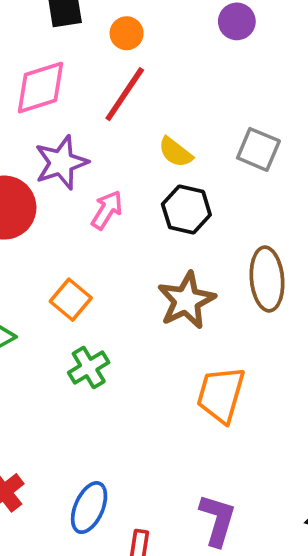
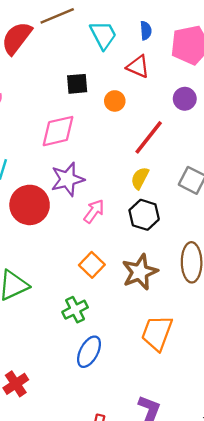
red line: (125, 94) -> (149, 137), moved
yellow semicircle: (175, 152) -> (140, 178), turned 75
orange square: (71, 300) -> (92, 265), moved
blue ellipse: (89, 508) -> (89, 352), moved

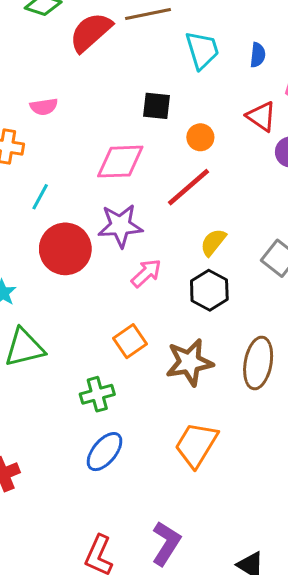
red triangle: (138, 67) -> (261, 116), moved
red line: (149, 137) -> (188, 187), moved

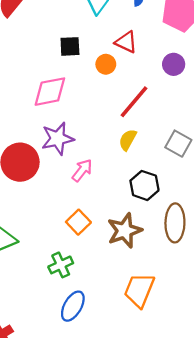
red triangle: (261, 116) -> (126, 42), moved
red line: (188, 187) -> (134, 102), moved
black hexagon: (209, 290) -> (144, 185), moved

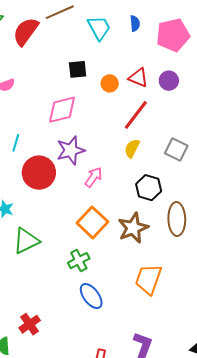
red triangle: (126, 42) -> (138, 78), moved
orange square: (78, 222) -> (92, 222), size x1.4
blue ellipse: (73, 306) -> (91, 296), turned -64

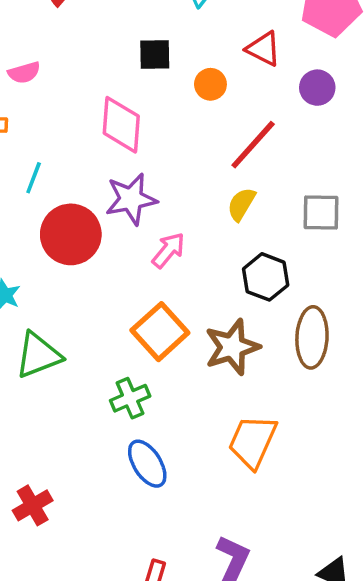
red triangle: (138, 78) -> (263, 49), moved
pink diamond: (62, 110) -> (121, 125), turned -76
gray square: (176, 150) -> (321, 213), turned -30

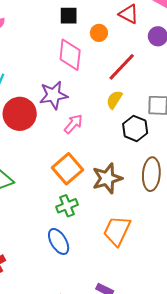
pink diamond: (121, 125) -> (70, 55), moved
black hexagon: (266, 277) -> (135, 128), moved
green cross: (130, 398) -> (67, 206), moved

